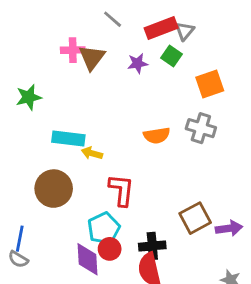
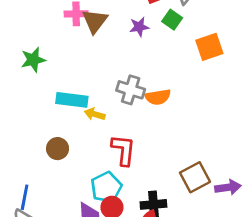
gray cross: (201, 128) -> (131, 90), moved
brown circle: (54, 189) -> (58, 149), size x0.6

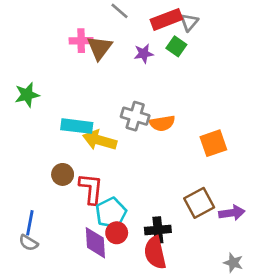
orange square: (209, 47) -> (213, 143), moved
green star: (33, 60) -> (27, 95), moved
yellow arrow: (95, 114) -> (100, 140), size x1.6
red L-shape: (123, 150) -> (91, 189), moved

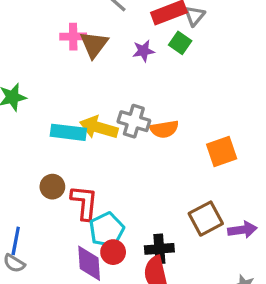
yellow arrow: (100, 140) -> (99, 128), moved

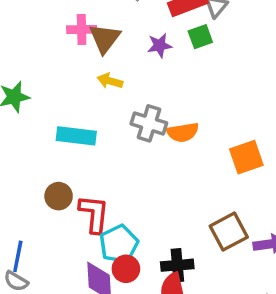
green square: (180, 43) -> (200, 37), turned 35
yellow arrow: (99, 128) -> (110, 81), moved, size x0.6

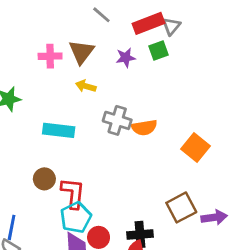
pink cross: (82, 30) -> (50, 56), moved
orange square: (246, 157) -> (196, 147), turned -32
cyan pentagon: (119, 244) -> (76, 217), moved

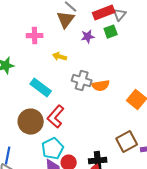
brown triangle: (81, 52) -> (66, 20), moved
cyan rectangle: (59, 130) -> (41, 88), turned 30
brown circle: (44, 179) -> (31, 122), size x1.6
red L-shape: (73, 193) -> (56, 117), moved, turned -145

